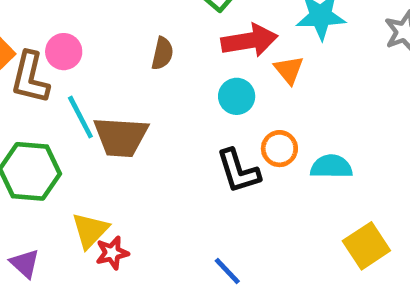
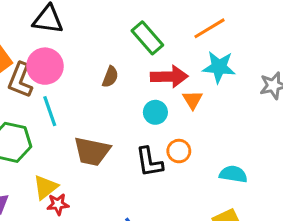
pink circle: (64, 52) -> (45, 66), size x1.5
brown trapezoid: (121, 137) -> (92, 151), moved
cyan semicircle: (331, 167) -> (233, 174), moved

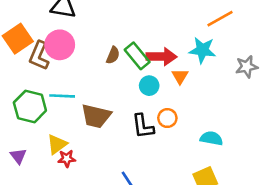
orange line: (209, 28) -> (220, 19), moved
green rectangle: (147, 38) -> (137, 56), moved
cyan line: (50, 111) -> (62, 96), moved, turned -70

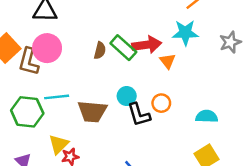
cyan circle: (149, 86) -> (127, 96), moved

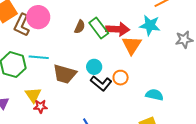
orange triangle: (167, 61) -> (132, 45), size x1.5
black L-shape: (139, 115) -> (101, 83), turned -45
yellow triangle: (59, 144) -> (33, 95), turned -30

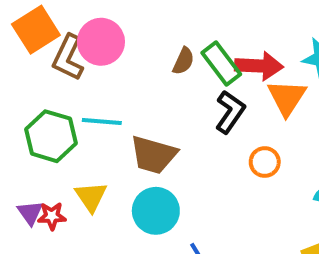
cyan circle: (94, 67) -> (156, 211), moved, size x1.5
black L-shape: (101, 83) -> (230, 112), moved, turned -95
red star: (40, 106) -> (52, 216), moved

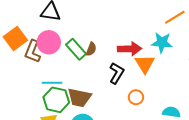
green rectangle: (221, 63) -> (76, 49), moved
green hexagon: (51, 136) -> (56, 100), moved

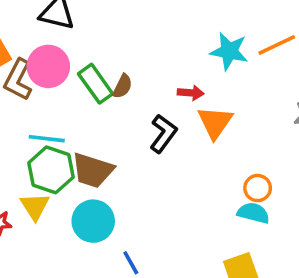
cyan star: (162, 43) -> (229, 51), moved
red arrow: (130, 49) -> (191, 93), size x0.6
orange circle: (136, 97) -> (258, 188), moved

